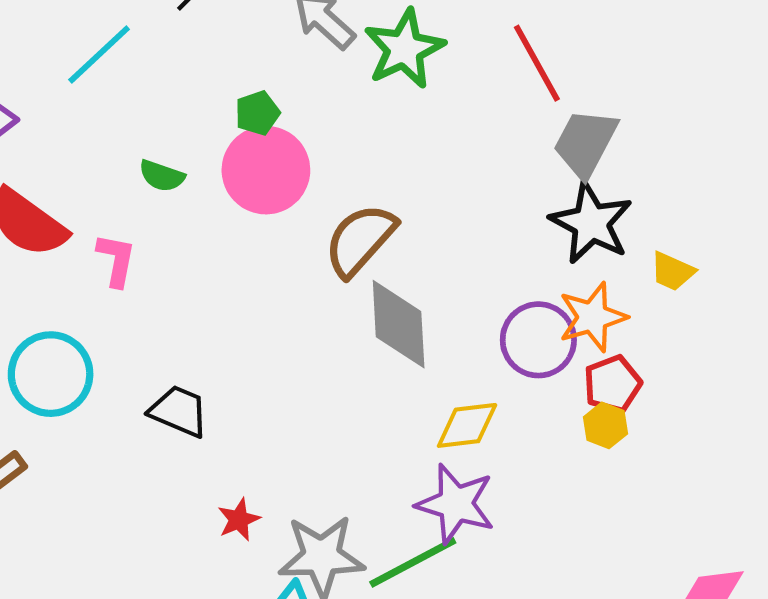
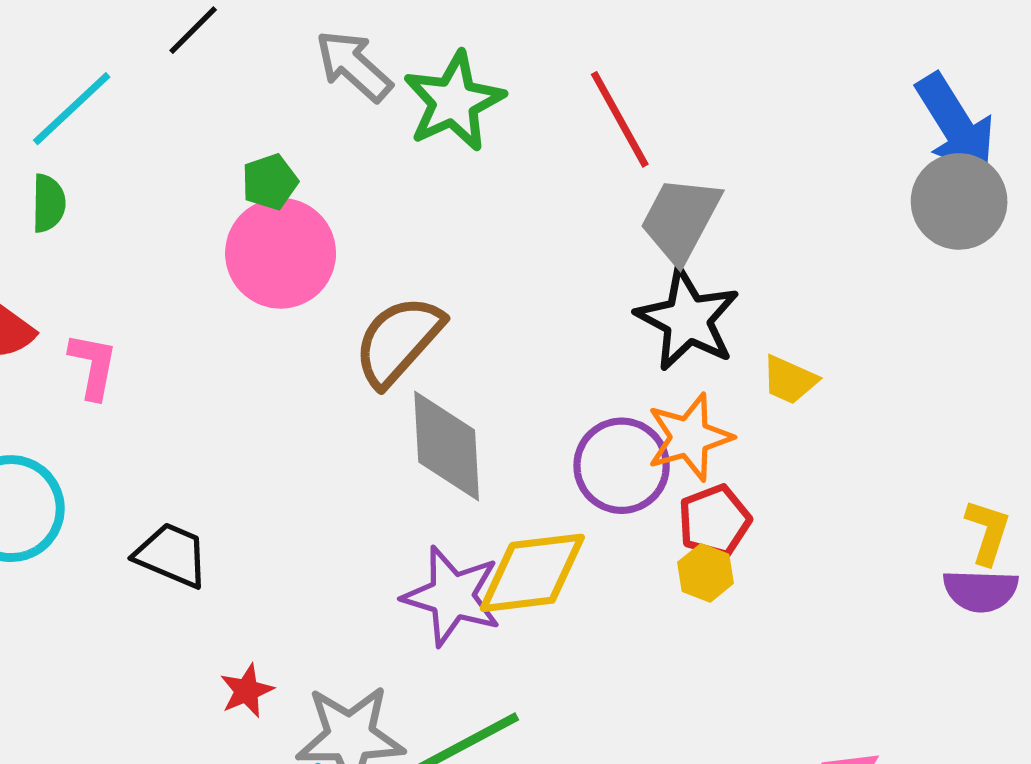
green semicircle: (162, 176) -> (48, 203), moved, turned -108
yellow diamond: (467, 425) -> (532, 573), size x1.4
purple star: (456, 504) -> (452, 596), moved

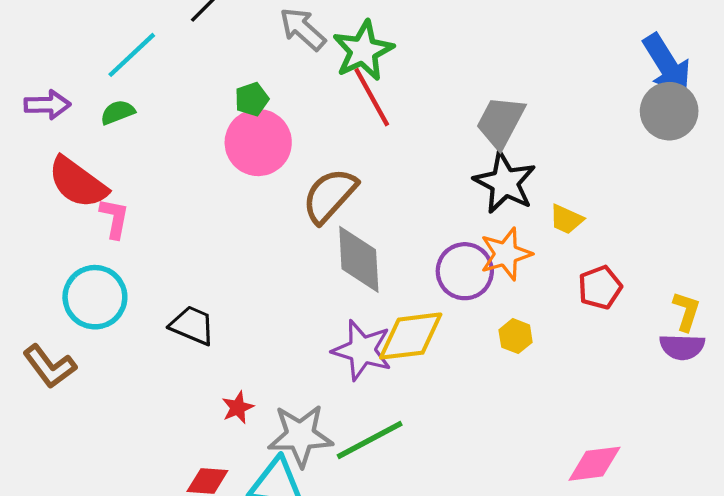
red line: (620, 119) -> (372, 97), moved
green semicircle: (48, 203) -> (118, 112), turned -112
pink L-shape: (93, 366) -> (114, 218), moved
red pentagon: (714, 521) -> (600, 287), moved

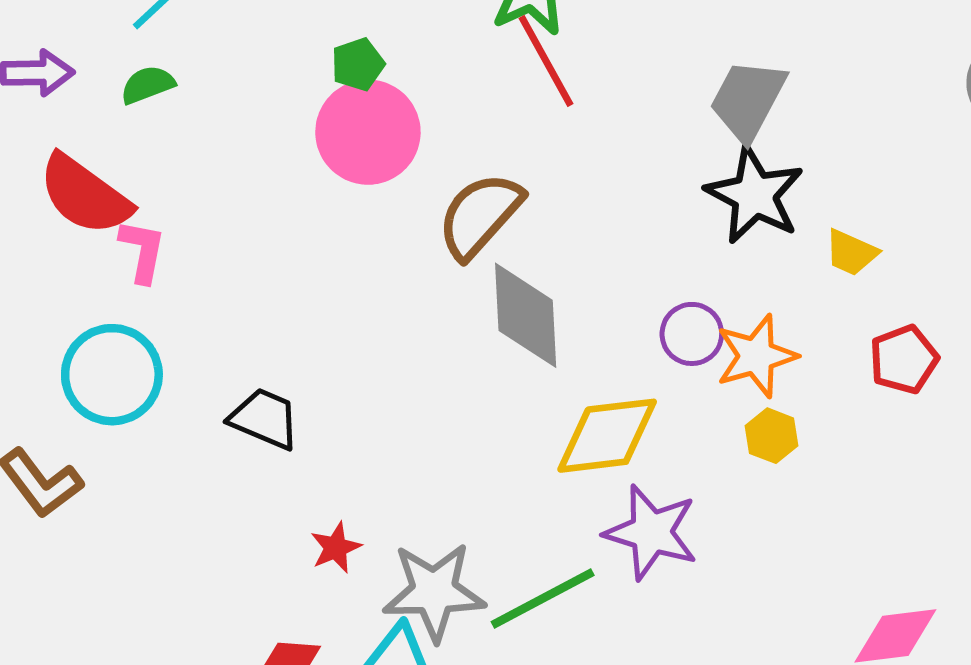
orange star: (506, 254) -> (756, 356), moved
purple circle: (465, 271) -> (692, 334), size x0.7
purple star: (362, 350) -> (651, 532), moved

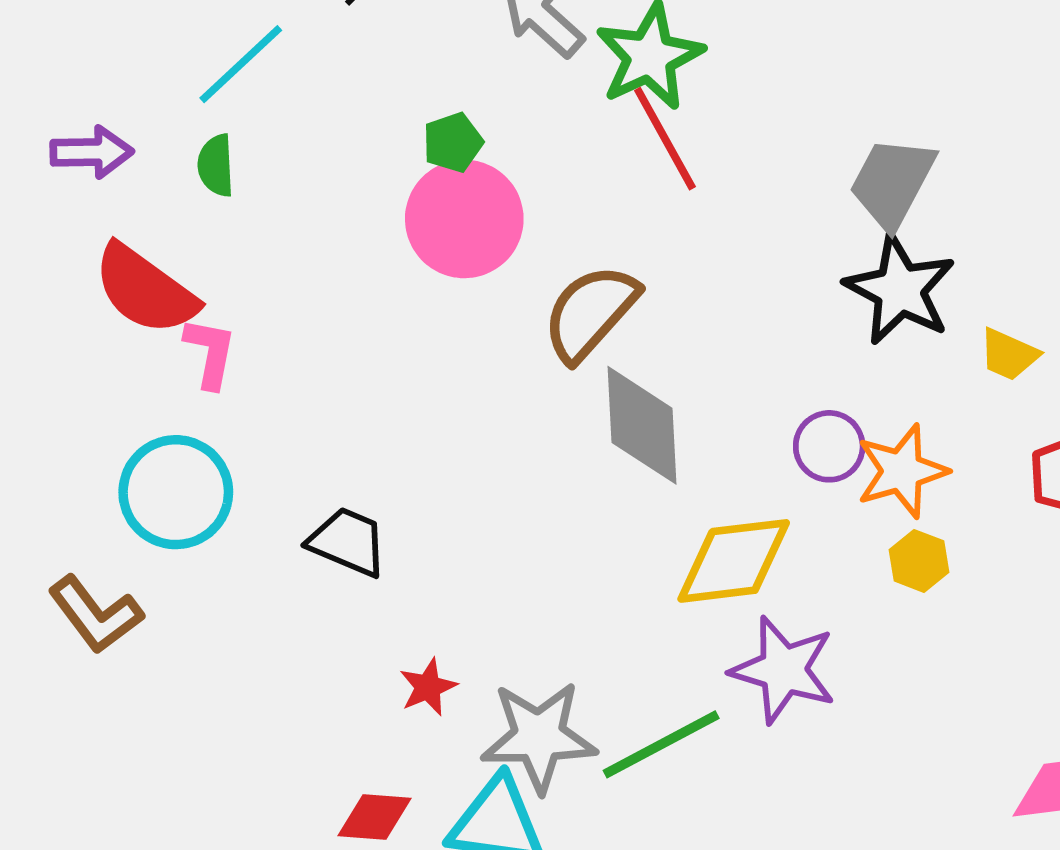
green semicircle: (148, 85) -> (216, 165), turned -72

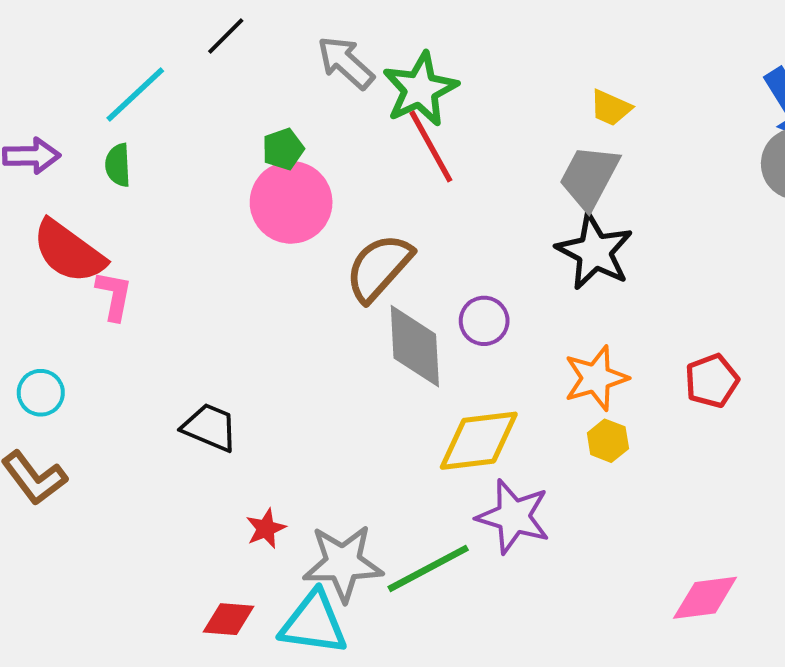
yellow trapezoid: (1009, 355) -> (611, 108), moved
purple circle: (829, 446) -> (484, 321), moved
cyan circle: (176, 492) -> (41, 393), moved, size x0.6

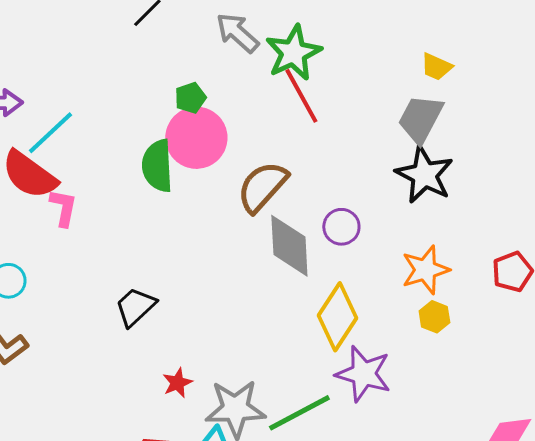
cyan line: (135, 95) -> (50, 133), moved
green semicircle: (118, 165) -> (157, 166), moved, size x1.6
black trapezoid: (210, 427) -> (135, 307), turned -66
yellow diamond: (479, 441) -> (337, 317), turned -50

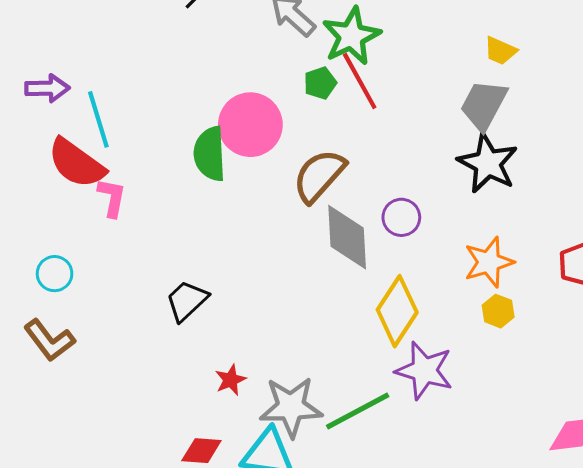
green pentagon: (190, 98) -> (320, 83), moved
cyan line: (50, 133) -> (98, 119), turned -64

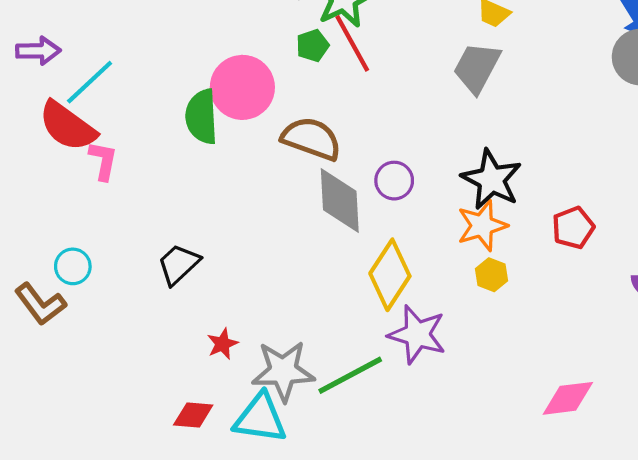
cyan line: (98, 119) -> (90, 82), turned 64
black star: (488, 163) -> (492, 180), moved
brown semicircle: (319, 176) -> (311, 139), turned 68
cyan circle: (55, 274) -> (73, 266), moved

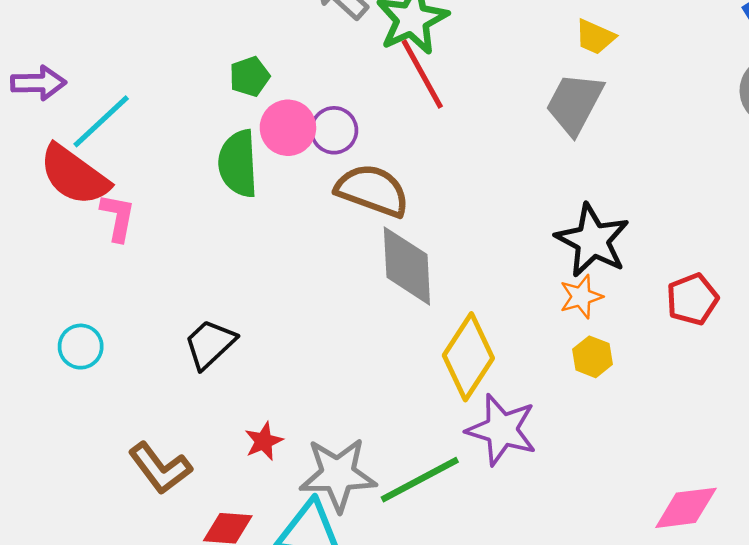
green pentagon: (313, 46) -> (250, 77), moved
pink circle: (242, 87) -> (288, 128), size x0.7
purple circle: (394, 181) -> (334, 130), moved
orange star: (482, 226) -> (581, 297), size x0.7
brown L-shape: (40, 304) -> (160, 468), moved

